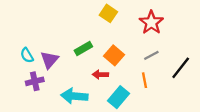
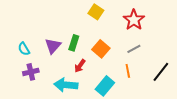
green rectangle: (83, 49) -> (74, 43), turned -42
purple triangle: (49, 60) -> (53, 46), moved
black line: (181, 68) -> (161, 72), moved
red arrow: (100, 75) -> (80, 66), moved, turned -56

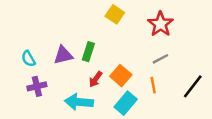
purple triangle: (53, 46) -> (63, 55), turned 36
orange square: (101, 49) -> (121, 76), moved

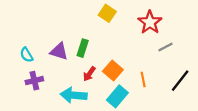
purple triangle: (63, 55) -> (59, 51), turned 30
gray line: (160, 59) -> (166, 47), moved

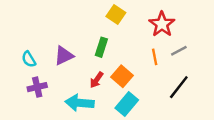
green rectangle: (83, 48) -> (101, 47), moved
purple triangle: (59, 51) -> (64, 56), turned -42
orange line: (143, 79) -> (155, 57), moved
black line: (180, 81) -> (179, 87), moved

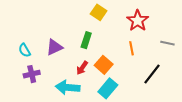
gray line: (179, 51) -> (167, 43), moved, turned 40

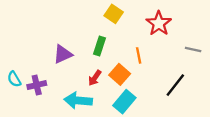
orange line: (131, 48) -> (139, 55), moved
cyan semicircle: (25, 50) -> (14, 79), moved

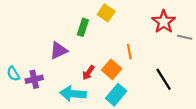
red star: (159, 23) -> (164, 22), moved
green rectangle: (99, 46) -> (83, 27), moved
gray line: (193, 49) -> (185, 37), moved
black line: (175, 85) -> (164, 79), turned -70

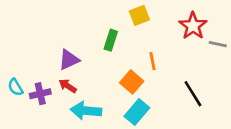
yellow square: (106, 13) -> (139, 15), moved, turned 35
green rectangle: (83, 27) -> (111, 40), moved
red arrow: (88, 73) -> (68, 86), moved, turned 88

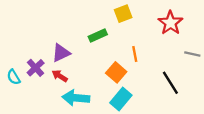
green rectangle: (111, 40) -> (98, 36), turned 48
gray line: (218, 44) -> (192, 54), moved
purple cross: (40, 94) -> (36, 68), moved, turned -30

